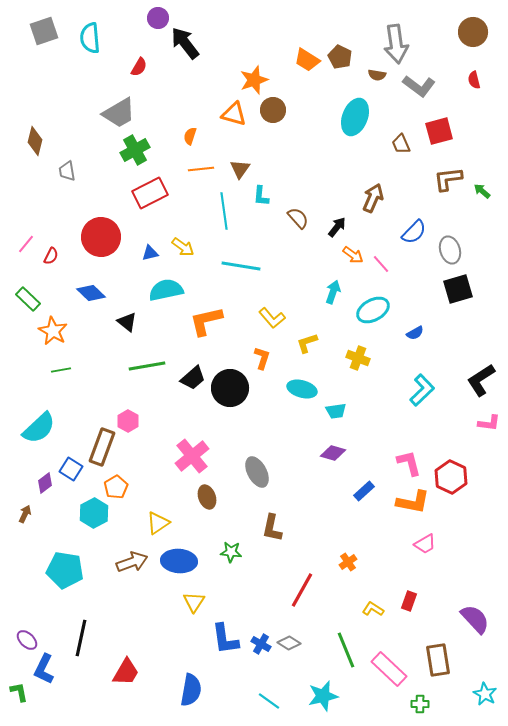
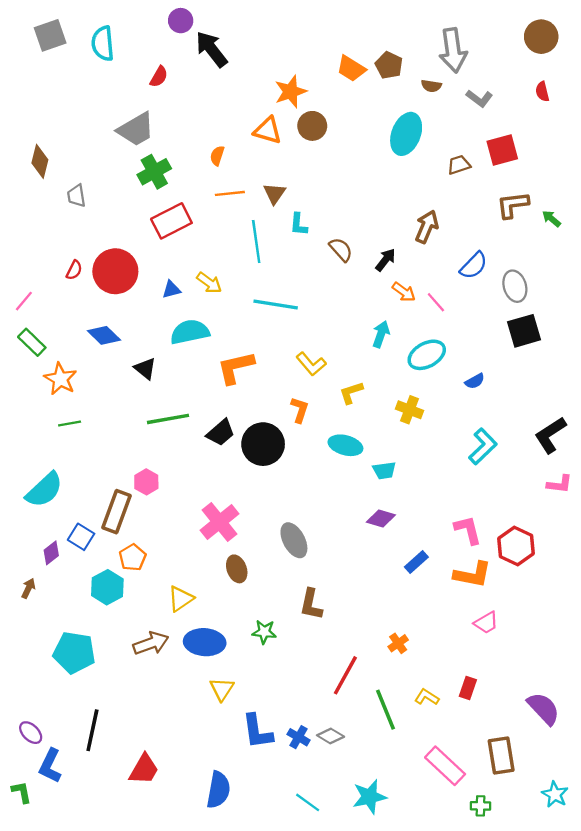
gray L-shape: (419, 86) -> (479, 98), size x0.7
brown trapezoid: (401, 144) -> (459, 165), turned 95
pink line: (26, 244) -> (24, 301), moved
red semicircle: (51, 256) -> (74, 270), moved
green line: (346, 650) -> (386, 710), moved

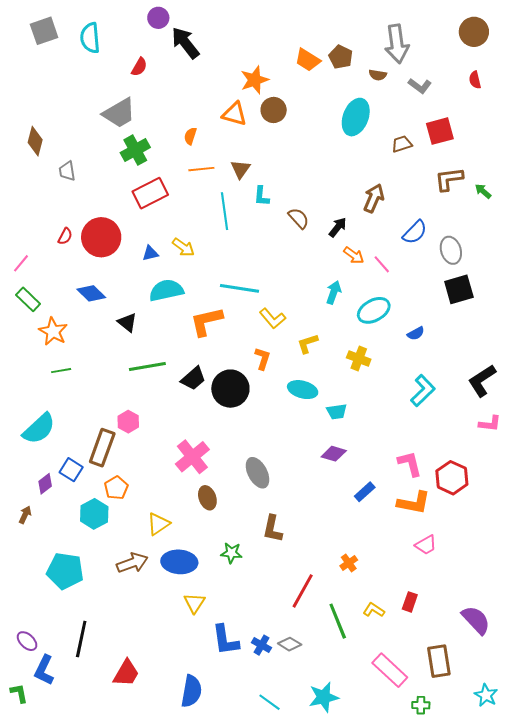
cyan line: (276, 304) -> (239, 288), moved

